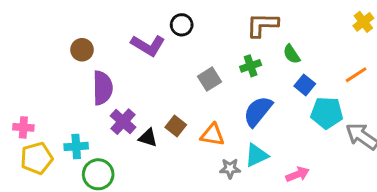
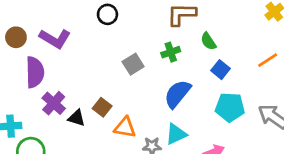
purple L-shape: (148, 45) -> (55, 39), moved
cyan pentagon: (327, 113) -> (230, 107), moved
orange triangle: (212, 135) -> (125, 127), moved

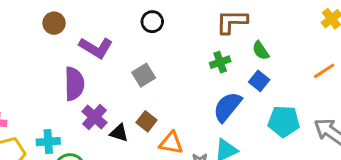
brown circle: (16, 37) -> (54, 23), moved
gray square: (133, 64) -> (144, 75), moved
blue square: (220, 70) -> (259, 81), moved

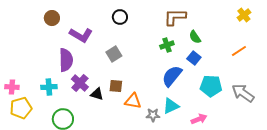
brown square: (146, 121) -> (116, 86), turned -32
cyan cross: (48, 142) -> (49, 87), moved

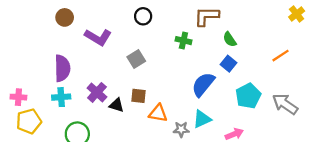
yellow cross: (244, 15) -> (297, 14), moved
green cross: (167, 45) -> (183, 41), moved, turned 32
purple semicircle: (66, 60) -> (62, 68), moved
cyan pentagon: (211, 86) -> (248, 96), turned -30

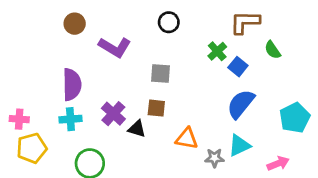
green cross: (183, 41) -> (217, 51), turned 35
gray square: (136, 59) -> (160, 73), turned 36
blue square: (228, 64) -> (238, 67), moved
brown square: (138, 96) -> (156, 108), moved

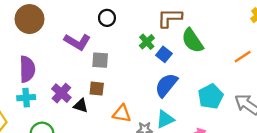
brown circle: (75, 24) -> (30, 19), size x1.6
purple L-shape: (115, 47) -> (77, 42), moved
green semicircle: (273, 50) -> (192, 41), size x1.6

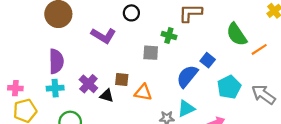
green semicircle: (192, 41) -> (237, 34), moved
green cross: (147, 42) -> (169, 36), turned -32
blue square: (164, 54) -> (208, 60), moved
gray square: (100, 60) -> (151, 53), moved
orange triangle: (122, 114) -> (143, 92), moved

